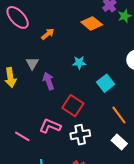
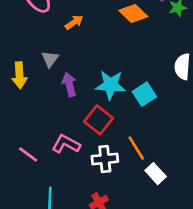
cyan star: (79, 63) -> (111, 85), moved, size x1.6
orange line: (119, 115) -> (136, 148), moved

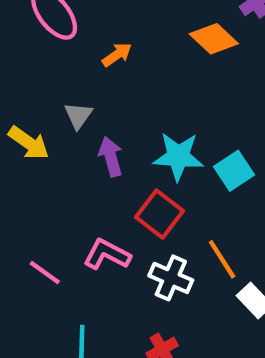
yellow arrow: (19, 75) -> (29, 143), turned -50
white cross: (105, 159) -> (171, 278), turned 30

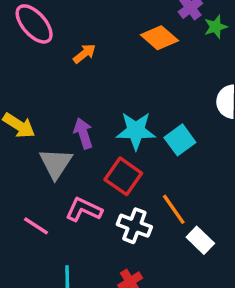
gray triangle: (78, 115) -> (56, 163), moved, size x1.5

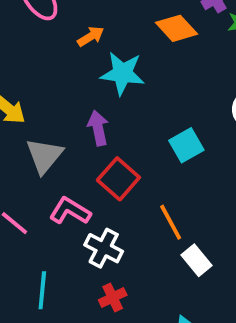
cyan star: (136, 131) -> (123, 73), moved
purple arrow: (83, 133) -> (98, 128), moved
white cross: (134, 226) -> (104, 248), moved

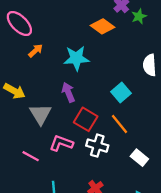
orange arrow: (91, 36) -> (36, 51), moved
orange line: (171, 222) -> (120, 124), moved
white cross: (104, 248) -> (97, 146), moved

